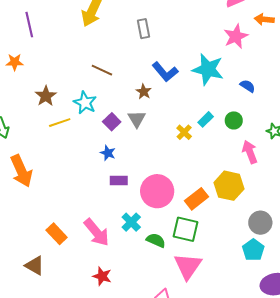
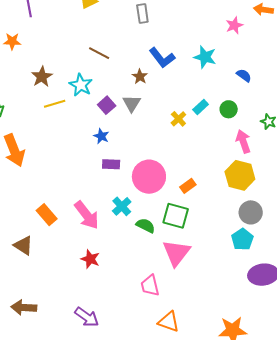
pink star: (236, 36) -> (234, 25), size x0.7
cyan star: (208, 69) -> (205, 57), size x0.7
yellow hexagon: (229, 186) -> (240, 175), moved
orange rectangle: (196, 199) -> (188, 186), size x0.7

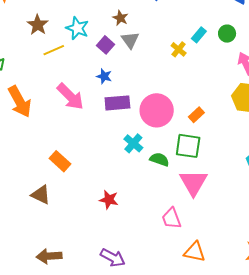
brown star: (140, 76) -> (120, 18), moved
purple rectangle: (111, 164) -> (117, 103), size x1.4
pink arrow: (87, 215) -> (70, 97), moved

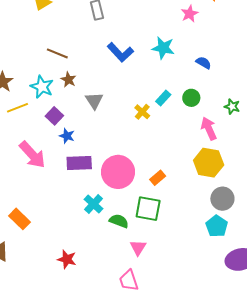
brown star: (120, 18) -> (68, 80), moved
purple square: (106, 45) -> (54, 116), moved
pink triangle: (193, 183) -> (138, 248), moved, size x0.6

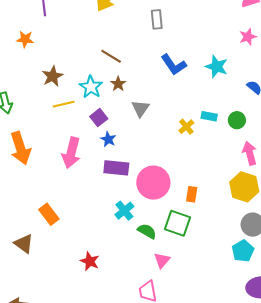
cyan rectangle: (163, 98) -> (209, 116), turned 49
pink arrow: (32, 155) -> (71, 153), turned 48
orange rectangle: (158, 178) -> (192, 194), turned -49

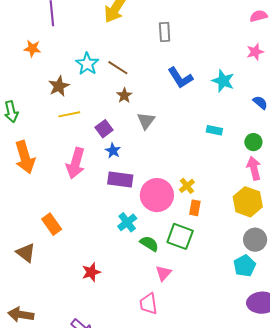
cyan star: (91, 87) -> (87, 64), moved
green circle: (237, 120) -> (253, 142), moved
yellow cross: (186, 127) -> (187, 186), moved
red star: (90, 261) -> (91, 272), turned 30

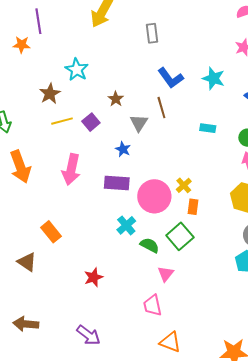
orange star: (32, 48) -> (22, 45), moved
brown line: (118, 68) -> (161, 108), moved, turned 45
purple square: (104, 129) -> (91, 122), moved
blue star: (113, 151) -> (123, 149), moved
green square: (180, 236) -> (180, 236), turned 32

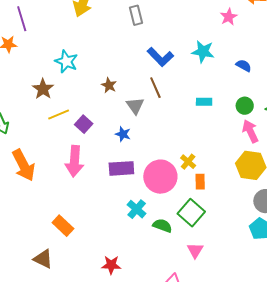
purple square: (91, 122) -> (84, 124), moved
pink triangle: (166, 274) -> (195, 250), moved
red star: (93, 277) -> (111, 265), turned 30

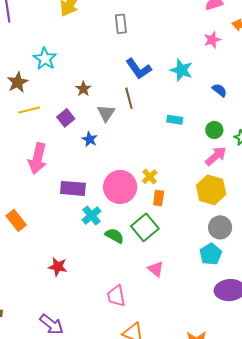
purple square: (84, 124) -> (66, 118), moved
pink arrow: (250, 131) -> (216, 156), turned 65
purple rectangle: (121, 168) -> (73, 188), moved
pink triangle: (195, 250) -> (156, 269), moved, turned -30

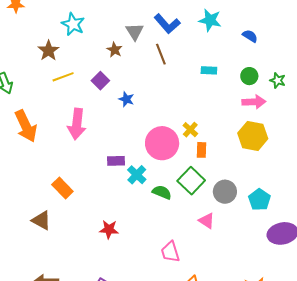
gray triangle: (106, 113) -> (135, 32), moved
pink arrow: (216, 156) -> (254, 102), turned 45
purple rectangle: (73, 188) -> (116, 161), moved, size x0.7
gray circle: (220, 227) -> (225, 192), moved

